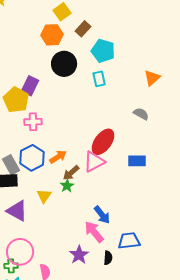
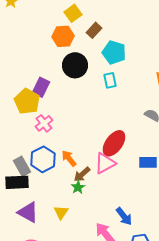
pink cross: (33, 122) -> (44, 123), turned -36
orange arrow: (58, 157) -> (69, 158), turned -96
yellow triangle: (44, 196) -> (61, 212), moved
blue arrow: (102, 215) -> (124, 216), moved

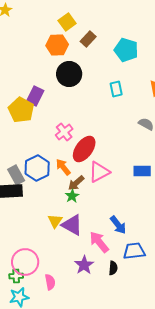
cyan pentagon: (114, 52) -> (126, 50), moved
cyan rectangle: (110, 80) -> (116, 89), moved
pink cross: (44, 123) -> (64, 132), moved
red ellipse: (114, 143) -> (84, 149), moved
purple triangle: (28, 212) -> (72, 225), moved

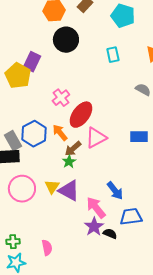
pink circle: (25, 262) -> (22, 189), moved
purple star: (84, 265) -> (94, 227), moved
black semicircle: (113, 268) -> (110, 234), turned -72

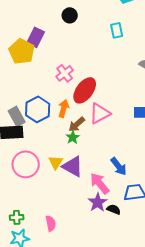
black circle: (66, 40) -> (70, 15), size x0.6
orange arrow: (60, 133) -> (64, 108), turned 54

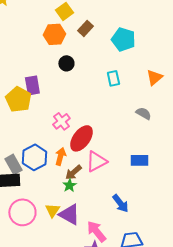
purple rectangle: (36, 37) -> (32, 85), turned -36
blue arrow: (119, 166) -> (120, 203), moved

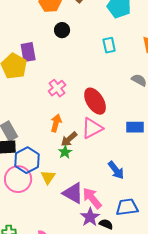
red ellipse: (81, 138) -> (95, 101), moved, turned -68
blue hexagon: (34, 157) -> (27, 160), moved
purple triangle: (69, 214) -> (73, 193), moved

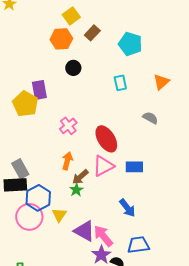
blue rectangle: (135, 127) -> (134, 167), moved

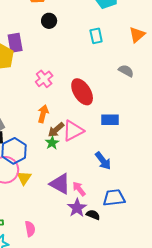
pink triangle: (103, 166) -> (73, 131), moved
yellow triangle: (59, 215) -> (24, 178), moved
pink arrow: (103, 236) -> (79, 189), size x0.7

